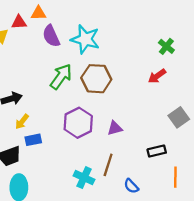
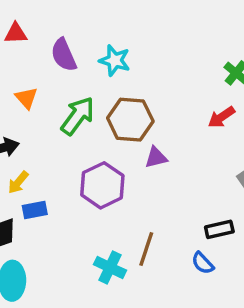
orange triangle: (38, 13) -> (26, 98), moved, turned 49
cyan star: (85, 39) -> (115, 60), size x0.7
purple triangle: (115, 128) -> (156, 158), moved
blue semicircle: (131, 186) -> (203, 263), moved

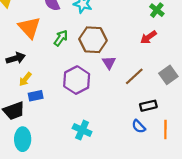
orange triangle: (26, 98) -> (29, 28), size x1.6
green arrow: (78, 116) -> (61, 38), size x0.7
purple triangle: (156, 158) -> (109, 63), turned -48
brown line: (146, 249) -> (134, 76), moved, turned 30

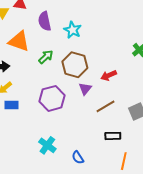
orange triangle: (29, 28) -> (19, 41), turned -40
red arrow: (148, 37) -> (109, 75), moved
blue semicircle: (139, 126) -> (78, 157), moved

